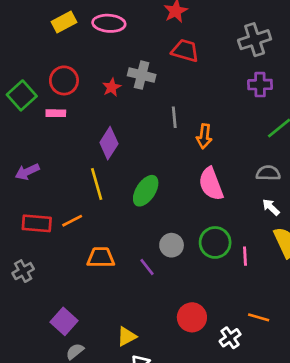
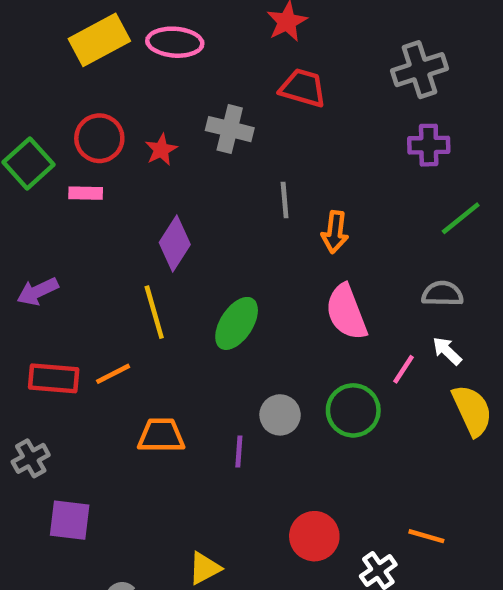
yellow rectangle: (64, 22) -> (99, 40), size x1.4
red star: (112, 87) -> (161, 150), moved
pink line: (245, 256) -> (404, 369), moved, turned 36
purple line: (147, 267) -> (239, 452), turned 42
purple square: (64, 321) -> (70, 520), moved, turned -35

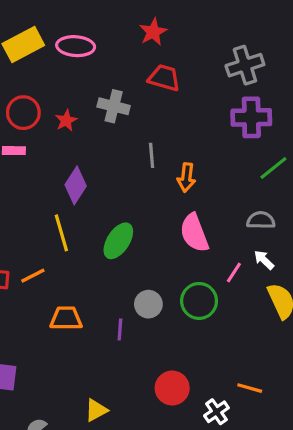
purple cross: (429, 145) -> (251, 117), size x1.4

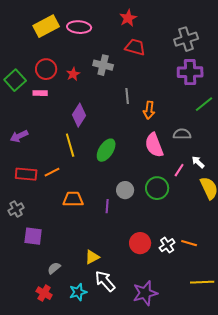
gray semicircle: (261, 220) -> (182, 134), moved
white cross: (216, 412) -> (167, 245), moved

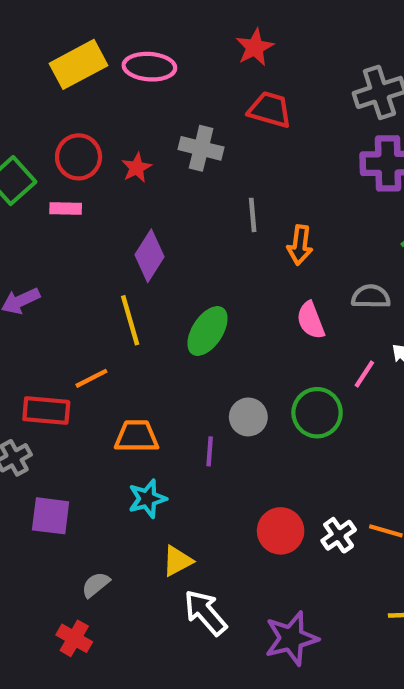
pink semicircle: (154, 145) -> (311, 320), size x0.7
red rectangle: (26, 174) -> (46, 411), moved
cyan star: (78, 292) -> (147, 499), moved

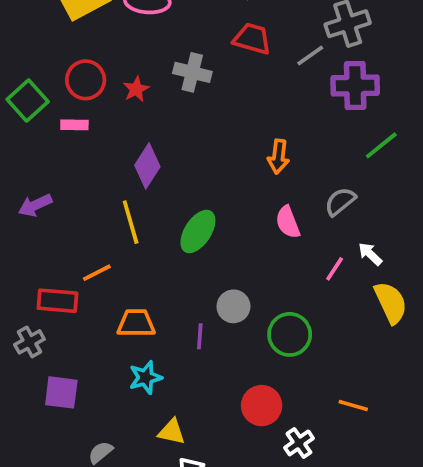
gray line: (253, 215) -> (310, 56), moved, turned 60
gray semicircle: (371, 297) -> (340, 202), turned -40
green circle: (317, 413) -> (290, 334), moved
white cross: (339, 535) -> (299, 443), moved
yellow triangle: (177, 561) -> (172, 432), turned 40

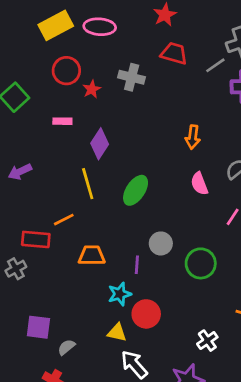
red circle: (86, 80) -> (66, 71), moved
pink rectangle: (74, 125) -> (62, 121), moved
cyan star: (146, 377) -> (120, 294), moved
purple square: (61, 392) -> (38, 327), moved
red circle: (262, 406) -> (146, 314), moved

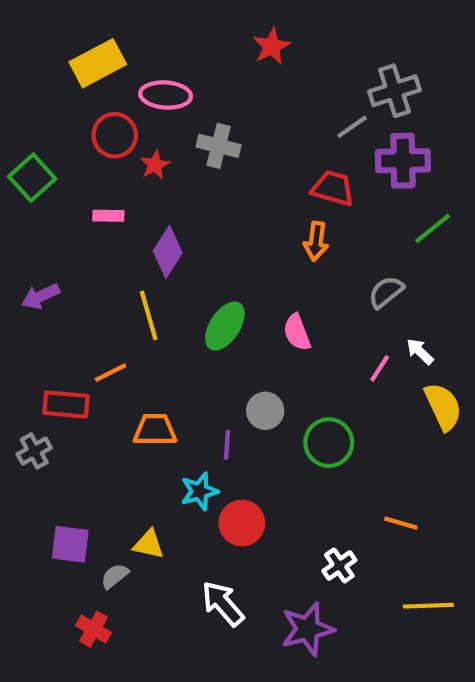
pink ellipse: (100, 27) -> (166, 95), moved
red trapezoid: (174, 53) -> (333, 188), moved
pink semicircle: (199, 184) -> (297, 332), moved
yellow triangle: (117, 333) -> (149, 544), moved

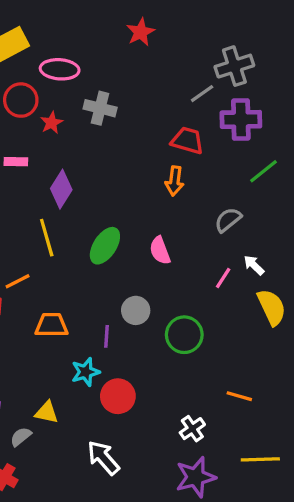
purple star: (308, 629) -> (196, 477), moved

